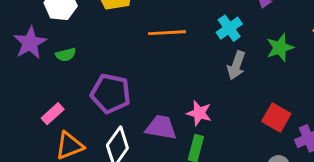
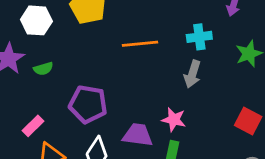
cyan cross: (229, 28) -> (199, 37), turned 30
gray arrow: (236, 65) -> (192, 74), moved

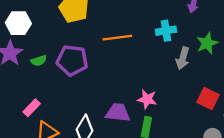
white hexagon: (36, 20) -> (18, 23), moved
gray arrow: (192, 74) -> (183, 58), moved
purple pentagon: (88, 104) -> (72, 60), moved

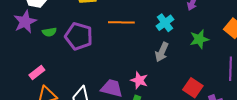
cyan cross: (166, 31) -> (165, 23), turned -36
gray arrow: (183, 58) -> (162, 52), moved

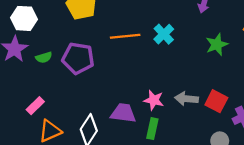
cyan cross: (165, 23) -> (164, 34), moved
gray arrow: (162, 52) -> (187, 99), moved, turned 78

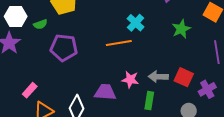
orange line: (125, 36) -> (119, 43), moved
green semicircle: (44, 57) -> (40, 24), moved
green rectangle: (152, 129) -> (149, 101), moved

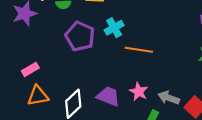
cyan cross: (136, 23) -> (114, 28), moved

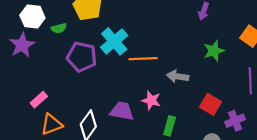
cyan cross: (114, 28) -> (114, 41), size x1.4
gray arrow: (169, 98) -> (178, 76), moved

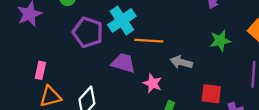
pink rectangle: (39, 100) -> (40, 70), turned -42
red square: (211, 104) -> (211, 94), turned -30
purple trapezoid: (122, 111) -> (123, 63), moved

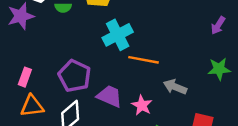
purple pentagon: (88, 32) -> (75, 76), moved
purple trapezoid: (123, 63) -> (110, 96), moved

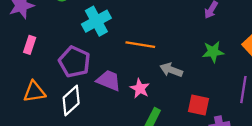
cyan cross: (118, 35) -> (96, 21), moved
pink rectangle: (25, 77) -> (30, 45), moved

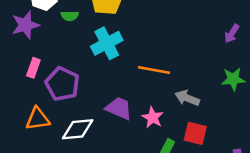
purple pentagon: (74, 62) -> (62, 84), moved
white diamond: (71, 100) -> (78, 129), turned 36
red square: (199, 105) -> (195, 133), moved

